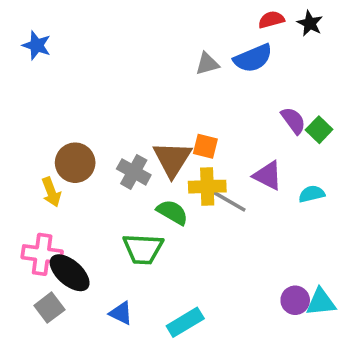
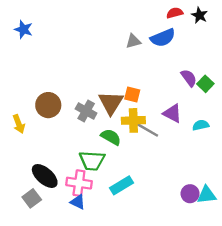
yellow arrow: (51, 192) -> (19, 124), moved
pink cross: (42, 254) -> (79, 183), moved
cyan rectangle: (185, 322) -> (122, 185), moved

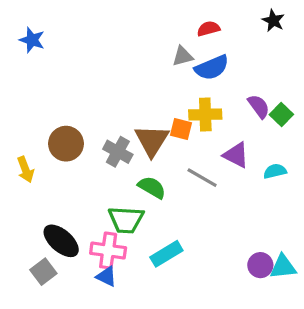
red semicircle: (175, 13) -> (209, 29), moved
blue semicircle: (163, 38) -> (212, 68), moved
yellow cross: (133, 120) -> (205, 114), moved

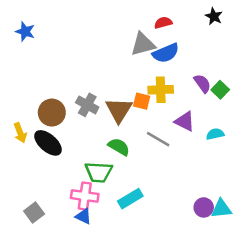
gray triangle: (183, 56) -> (143, 44), size x1.5
gray cross: (118, 152) -> (87, 105), moved
black ellipse: (61, 241) -> (48, 143), moved

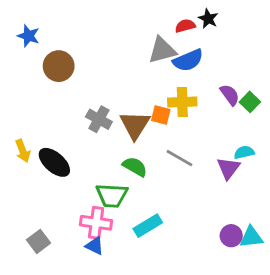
black star: (214, 16) -> (208, 19), moved
brown circle: (52, 113) -> (59, 66), moved
purple triangle: (185, 121) -> (228, 168), moved, turned 40

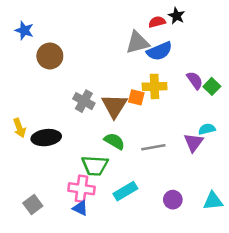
gray line: (179, 158) -> (153, 147), moved, turned -40
black ellipse: (54, 162) -> (46, 138), turned -48
purple circle: (231, 236) -> (173, 200), moved

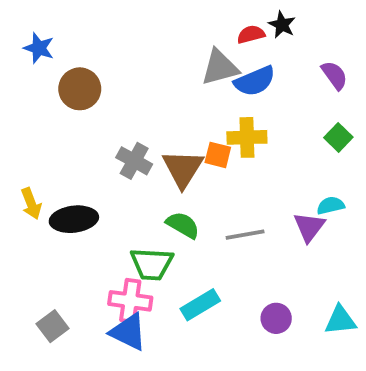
purple semicircle: (195, 80) -> (334, 75), moved
blue triangle: (80, 208) -> (128, 332), size x1.5

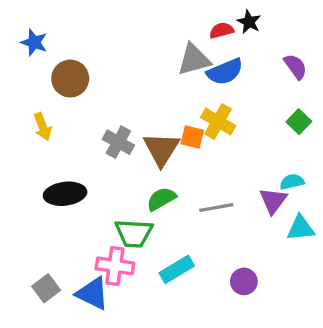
yellow cross: (247, 137) -> (218, 122), turned 32
yellow arrow: (31, 204) -> (43, 127), moved
green semicircle: (183, 225) -> (161, 199), turned -60
cyan triangle: (340, 320) -> (301, 228), moved
blue triangle: (128, 332) -> (93, 293), moved

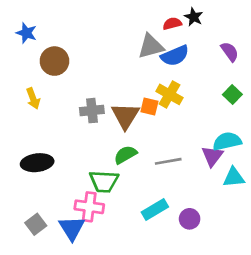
gray cross: (118, 142) -> (92, 111), turned -35
cyan semicircle: (292, 182) -> (227, 141), size x1.5
black ellipse: (65, 194) -> (37, 163), moved
cyan rectangle: (177, 269) -> (155, 209), moved
blue triangle: (93, 293) -> (72, 228), turned 32

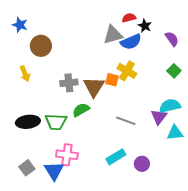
black star: (194, 17) -> (145, 26), moved
green semicircle: (125, 155) -> (81, 110), moved
gray line: (168, 161) -> (126, 121), turned 30
green trapezoid: (104, 181) -> (56, 122), moved

